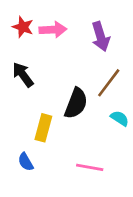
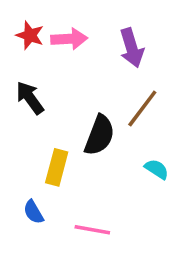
cyan semicircle: (120, 118) -> (157, 169), moved
pink line: (90, 167) -> (92, 230), moved

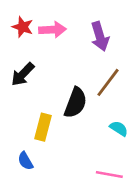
black arrow: (30, 98) -> (23, 74), turned -100
pink line: (92, 230) -> (109, 175), moved

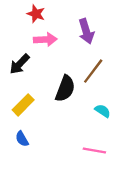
red star: (23, 27) -> (36, 14), moved
pink arrow: (52, 30) -> (45, 40), moved
yellow rectangle: (43, 127) -> (23, 105), moved, turned 30

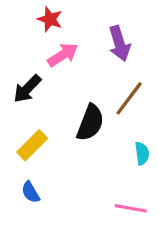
pink arrow: (45, 40) -> (63, 55), turned -30
cyan semicircle: (103, 111) -> (142, 153), turned 49

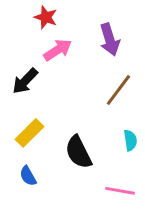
black semicircle: (90, 123) -> (78, 152), moved, turned 132

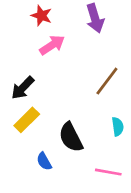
purple arrow: (110, 40) -> (95, 18), moved
black arrow: (25, 81) -> (23, 88), moved
blue semicircle: (28, 176) -> (44, 161), moved

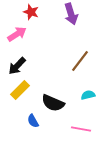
pink arrow: (52, 45) -> (17, 34), moved
cyan semicircle: (118, 127) -> (88, 95), turned -96
black semicircle: (71, 137) -> (53, 103), turned -40

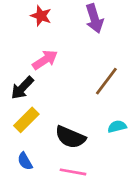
pink arrow: (17, 34) -> (45, 60), moved
blue semicircle: (33, 121) -> (25, 161), moved
pink line: (81, 129) -> (73, 172), moved

